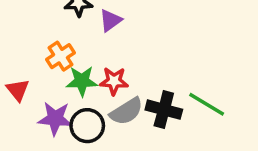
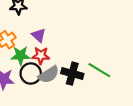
purple triangle: (110, 20) -> (39, 35), moved, turned -42
black circle: (87, 126) -> (31, 74), moved

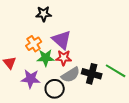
purple triangle: (39, 35) -> (62, 40), size x1.5
black circle: (31, 74) -> (55, 89), moved

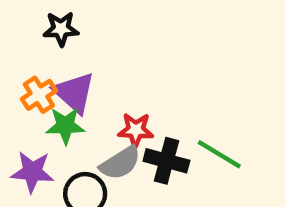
purple triangle: (62, 40) -> (74, 93), moved
red star: (64, 58) -> (136, 130), moved

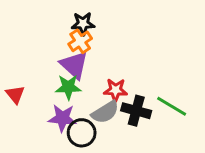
black star: (61, 29) -> (83, 24), moved
orange cross: (39, 95) -> (80, 41), moved
purple star: (32, 172) -> (62, 118), moved

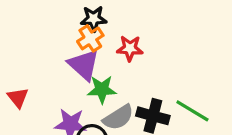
green star: (68, 87) -> (102, 89), moved
red star: (116, 90) -> (130, 48), moved

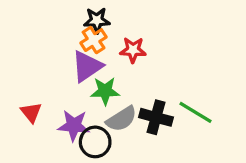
purple triangle: (84, 65) -> (87, 66), turned 44
red triangle: (18, 98) -> (31, 112), moved

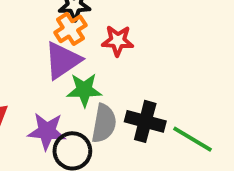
green line: (195, 112) -> (192, 139), moved
gray semicircle: (121, 119) -> (104, 123), turned -48

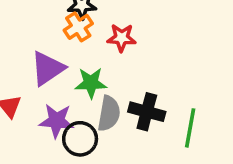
purple triangle: (63, 60) -> (48, 68), moved
green line: (192, 139) -> (190, 128), turned 69

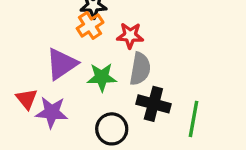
gray semicircle: (109, 114) -> (140, 69), moved
purple star: (57, 121) -> (52, 112), moved
black circle: (80, 139) -> (112, 129), moved

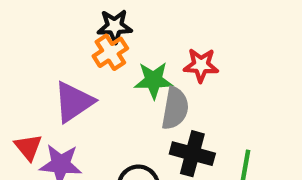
red star: (130, 35) -> (201, 65), moved
green star: (102, 77) -> (154, 80), moved

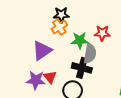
red triangle: (28, 147) -> (50, 77), moved
black cross: (192, 154) -> (82, 68), moved

